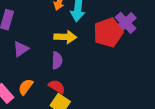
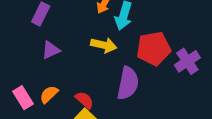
purple cross: (126, 23) -> (187, 61), moved
purple semicircle: (57, 60) -> (128, 83), moved, size x1.6

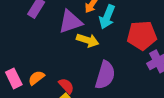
red pentagon: (154, 49) -> (142, 35), moved
purple triangle: (51, 50) -> (70, 22), moved, size x1.5

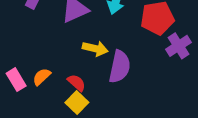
yellow arrow: (88, 40) -> (95, 49), moved

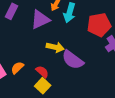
purple semicircle: (120, 67) -> (73, 60), turned 115

